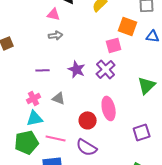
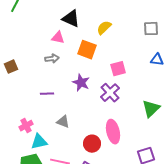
orange square: (128, 26) -> (87, 50), moved
gray arrow: (56, 35) -> (52, 59), moved
purple star: (77, 69) -> (81, 83), moved
pink cross: (34, 98) -> (26, 126), moved

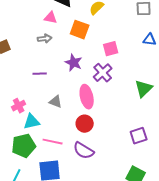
pink ellipse: (113, 132) -> (87, 97), moved

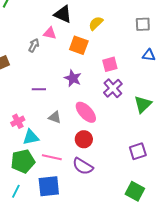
gray arrow: (45, 39) -> (34, 45), moved, turned -56
purple cross: (103, 73) -> (113, 88), moved
pink ellipse: (87, 97) -> (86, 112), turned -30

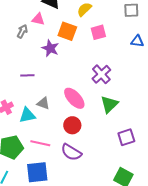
pink square: (110, 64) -> (98, 32), moved
purple star: (73, 78) -> (50, 48), moved
green triangle: (143, 104) -> (109, 104), moved
cyan triangle: (31, 137) -> (27, 115), moved

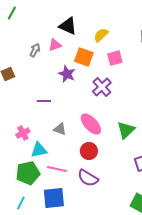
pink triangle: (38, 19) -> (55, 45), turned -32
gray arrow: (22, 31) -> (35, 50), moved
purple cross: (101, 74) -> (102, 87), moved
cyan triangle: (27, 115) -> (39, 150), moved

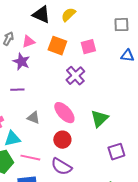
yellow semicircle: (101, 35) -> (68, 15), moved
pink triangle: (55, 45) -> (28, 42), moved
purple star: (67, 74) -> (21, 62), moved

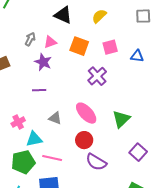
yellow semicircle: (68, 15) -> (99, 16), moved
gray square: (121, 25) -> (143, 16), moved
blue triangle: (127, 56) -> (137, 56), moved
purple square: (116, 152) -> (138, 152), turned -30
purple semicircle: (61, 167) -> (96, 162), moved

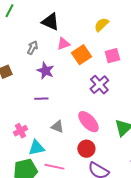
black triangle: (63, 15) -> (50, 22), moved
pink triangle: (50, 42) -> (63, 44), moved
orange square: (79, 46) -> (81, 55), turned 36

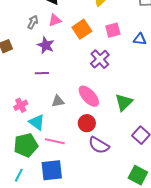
pink triangle: (63, 44) -> (55, 20), moved
gray triangle: (57, 127) -> (58, 101), turned -32
cyan triangle: (36, 148) -> (37, 122), turned 48

